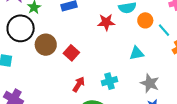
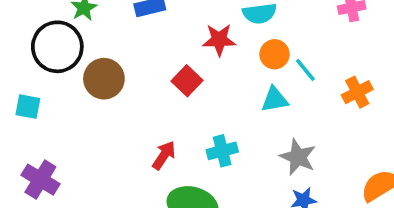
orange circle: (145, 20) -> (275, 54), moved
cyan line: (164, 30) -> (305, 70), moved
red square: (71, 53) -> (187, 81), moved

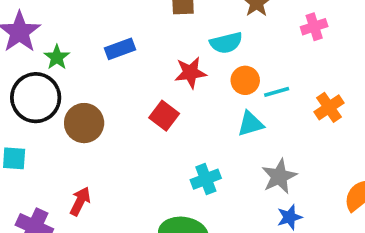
cyan line: (305, 70) -> (277, 92), turned -60
red arrow: (164, 155) -> (80, 201), moved
gray star: (298, 157) -> (279, 176), turned 30

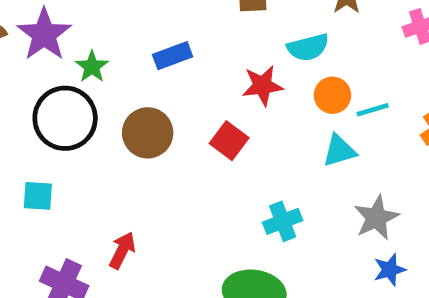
brown circle: (84, 123) -> (148, 133), moved

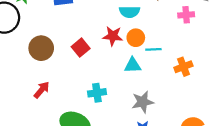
red star: (262, 86) -> (113, 36), moved
brown circle: (148, 133) -> (41, 48), moved
red arrow: (122, 250) -> (42, 90), moved

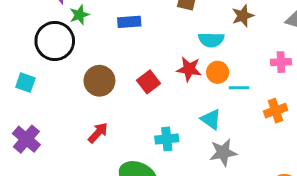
pink cross: (186, 15) -> (281, 62), moved
cyan triangle: (133, 65) -> (211, 119), moved, turned 36

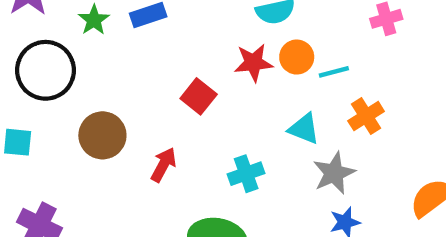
green star: (79, 15) -> (94, 20), moved
brown circle: (99, 81) -> (102, 135), moved
orange cross: (276, 111) -> (366, 116), moved
red arrow: (98, 133) -> (164, 165), moved

